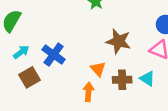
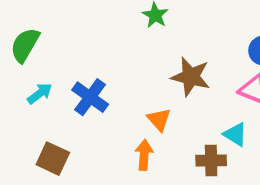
brown square: (30, 77) -> (53, 159), moved, turned -35
brown cross: (122, 80) -> (211, 160), moved

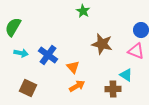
cyan arrow: (40, 93) -> (21, 53), turned 48
orange triangle: (159, 119) -> (73, 67), moved
orange arrow: (144, 155) -> (77, 86), turned 56

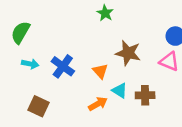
orange triangle: (73, 67) -> (100, 71), moved
cyan triangle: (126, 75) -> (120, 90), moved
brown cross: (113, 89) -> (145, 95), moved

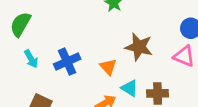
cyan arrow: (30, 64) -> (31, 59), turned 49
blue cross: (63, 66) -> (67, 62), turned 30

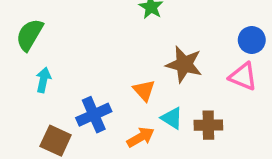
cyan arrow: (31, 59) -> (43, 80), turned -138
blue cross: (67, 62) -> (94, 115), moved

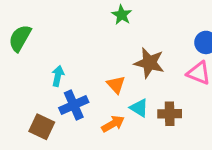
cyan arrow: (43, 80) -> (58, 76), moved

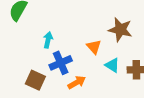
orange arrow: (113, 124) -> (77, 82), moved

